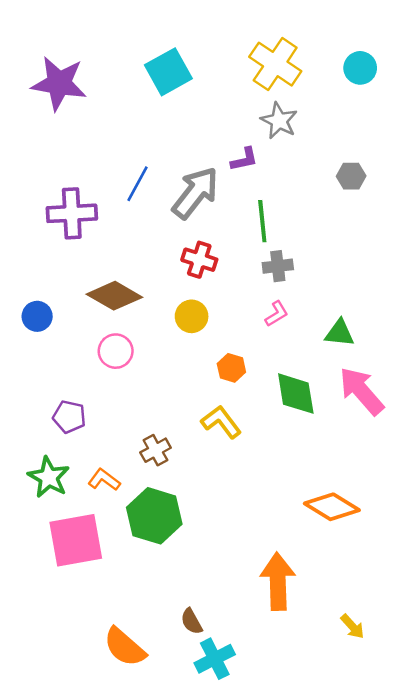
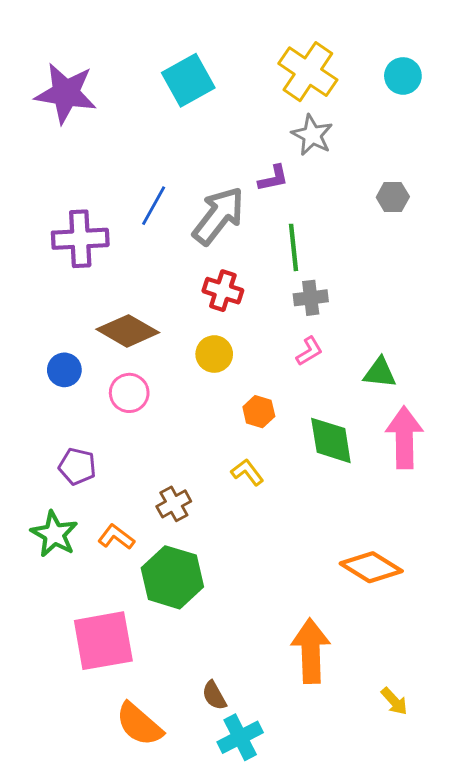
blue circle: (37, 316) -> (64, 370), moved
pink arrow: (361, 391) -> (404, 438), turned 40
yellow L-shape: (221, 422) -> (247, 472), size x0.7
pink square: (76, 540) -> (103, 641), moved

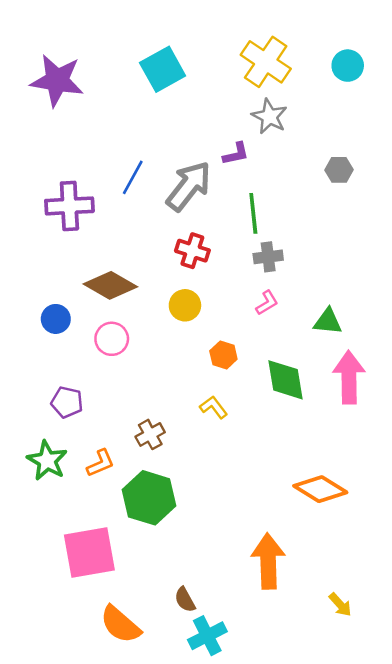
orange L-shape: (116, 537) -> (100, 463), turned 120

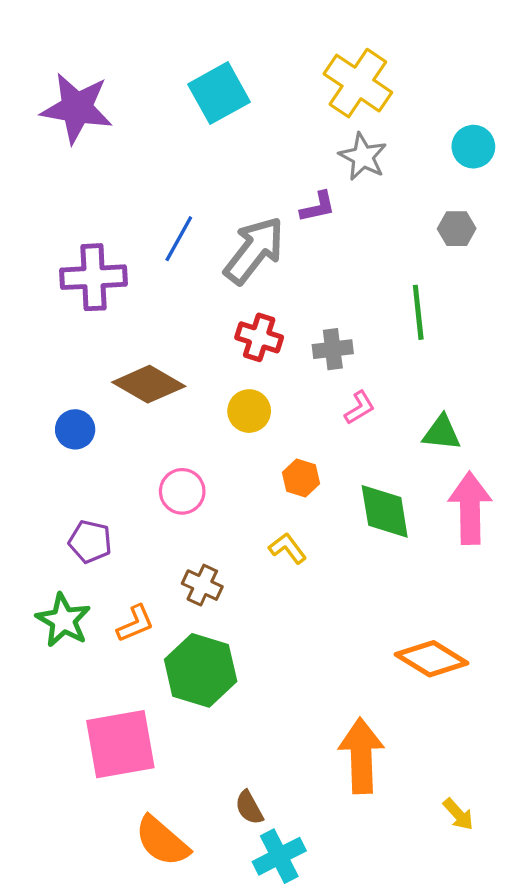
cyan circle: (348, 66) -> (473, 147), moved
green line: (253, 213) -> (418, 312), moved
gray cross: (268, 257) -> (333, 349), moved
pink circle: (112, 339) -> (182, 491), moved
brown cross: (150, 434) -> (202, 585), turned -36

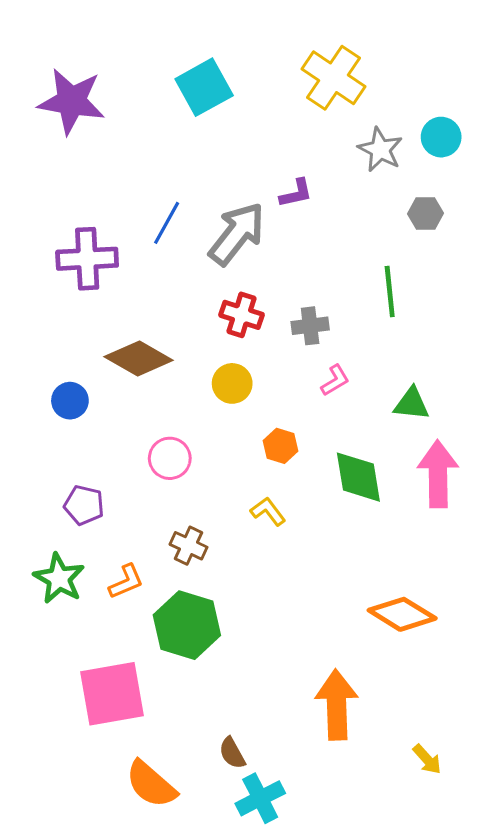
gray star: (363, 157) -> (380, 150), moved

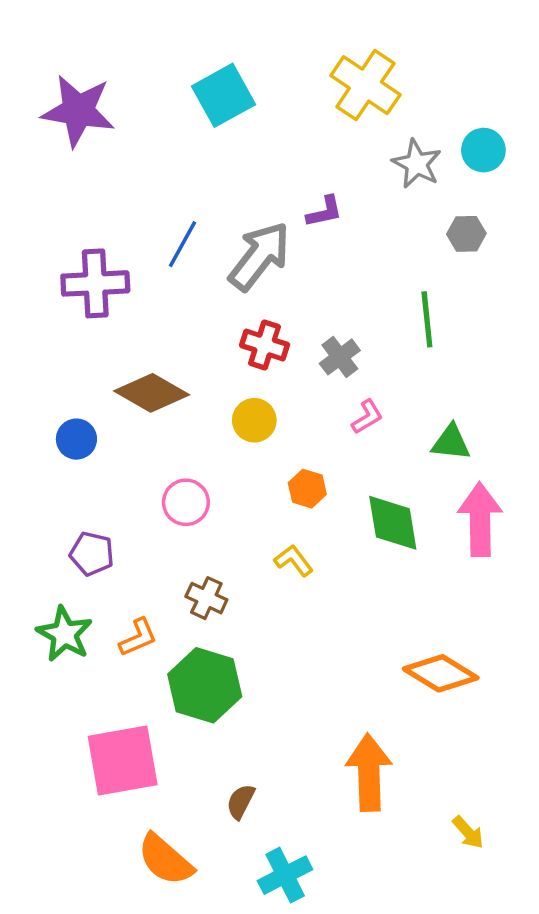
gray cross: (310, 326) -> (340, 357), turned -30
brown semicircle: (232, 753) -> (241, 802), moved, turned 56

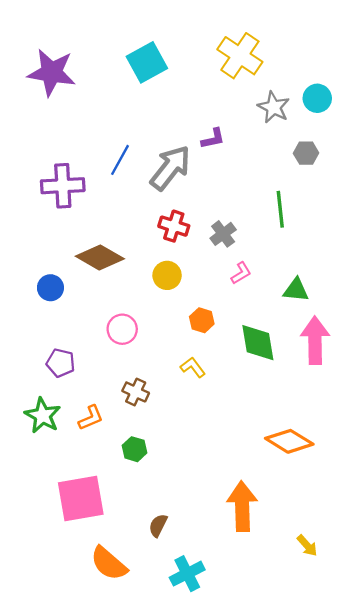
green hexagon: (205, 685) -> (135, 449), size x0.5

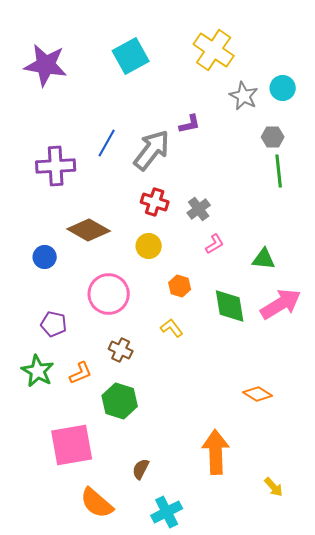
green line: (280, 209) -> (279, 171), moved
pink circle: (122, 329) -> (109, 294), size x1.5
pink arrow: (315, 340) -> (281, 304), turned 60
orange diamond: (289, 441) -> (258, 394), size x0.7
green hexagon: (135, 449) -> (120, 401), size x1.6

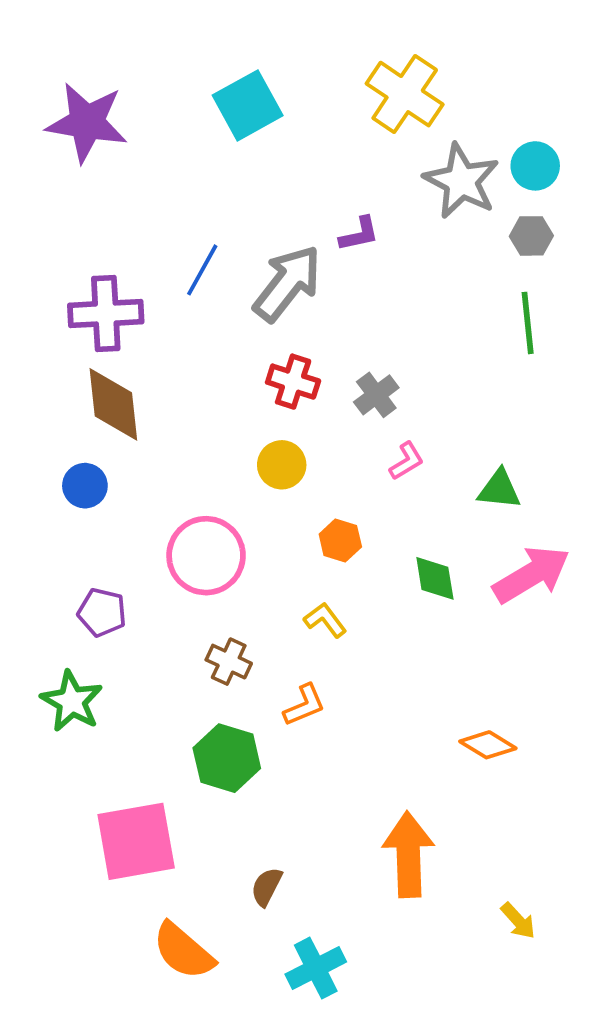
gray star: (244, 96) -> (461, 181), size x1.4
gray hexagon: (273, 137) -> (531, 236), moved
brown diamond: (89, 230) -> (113, 404), moved, turned 54
green diamond: (230, 306) -> (435, 578), size x0.7
orange L-shape: (81, 373) -> (304, 705), moved

